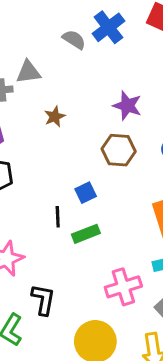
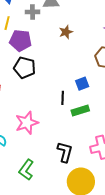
black L-shape: (43, 300) -> (65, 152), moved

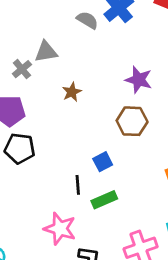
gray cross: (32, 12) -> (22, 69), turned -32
pink star: (27, 123) -> (60, 229), moved, turned -30

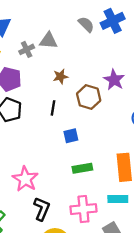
brown hexagon: (132, 121) -> (89, 97), moved
black line: (78, 185) -> (53, 108), moved
green rectangle: (104, 200) -> (82, 168), moved

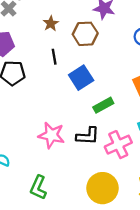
blue square: (71, 136) -> (81, 78), size x1.5
black L-shape: (42, 209) -> (88, 136), moved, turned 90

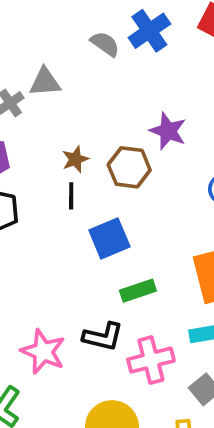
brown star: (51, 23) -> (75, 159), moved
pink star: (51, 135) -> (43, 352), moved

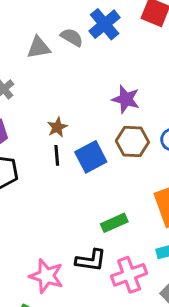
gray triangle: (45, 82) -> (39, 48), moved
brown hexagon: (129, 167) -> (132, 141), moved
blue square: (109, 238) -> (91, 157), moved

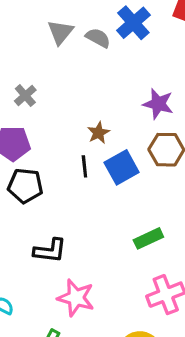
gray triangle: (39, 48) -> (60, 32), moved, turned -40
brown star: (57, 127) -> (99, 133), moved
black L-shape: (91, 260) -> (50, 251), moved

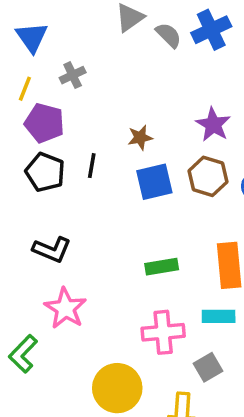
black line: (84, 166) -> (92, 166), moved

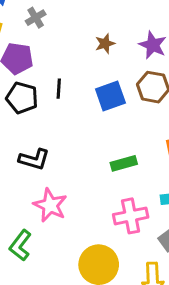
brown star: (140, 138) -> (105, 44), moved

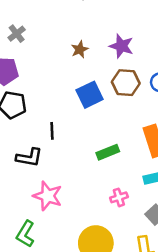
black line: (59, 89) -> (52, 131), moved
pink cross: (131, 216) -> (119, 197), size x0.6

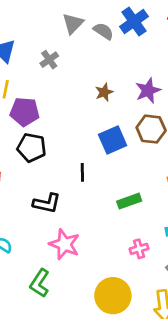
gray cross: (17, 34) -> (49, 60), moved
purple star: (121, 46) -> (148, 90), turned 30
black line: (52, 131) -> (82, 172), moved

